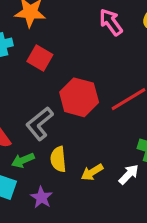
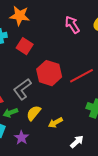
yellow semicircle: (58, 159) -> (34, 113), turned 42
white arrow: (129, 174) -> (77, 142), moved

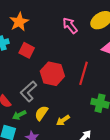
orange star: (20, 16) -> (19, 22), turned -30
red line: (81, 76) -> (84, 73), turned -40

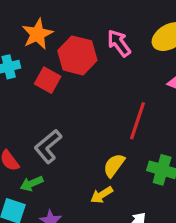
red hexagon: (52, 74) -> (77, 55), moved
yellow semicircle: (41, 113) -> (114, 165), moved

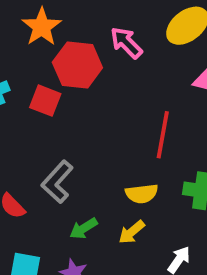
orange star: (37, 34) -> (42, 27), moved
yellow semicircle: (114, 165) -> (142, 194), turned -125
green arrow: (32, 184) -> (83, 228), moved

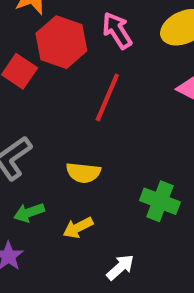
red line: (163, 135) -> (107, 97), moved
yellow semicircle: (142, 194) -> (83, 173), moved

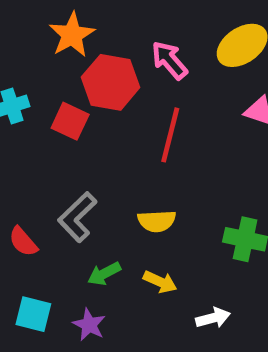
yellow arrow: (78, 228) -> (160, 282), turned -120
white arrow: (120, 267) -> (213, 318), turned 36

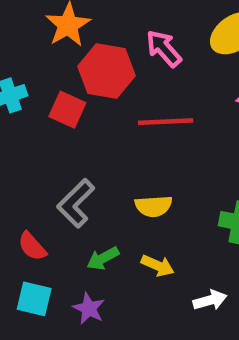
red line: (170, 135) -> (166, 122), turned 74
red semicircle: (23, 242) -> (32, 246), moved

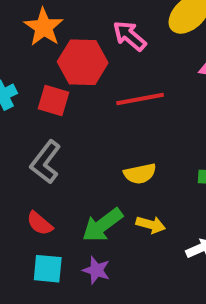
gray L-shape: (76, 203) -> (46, 162), moved
green arrow: (103, 258) -> (102, 225), size x1.5

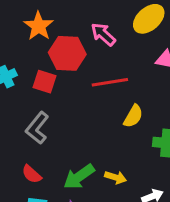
yellow semicircle: (140, 174) -> (133, 116), moved, turned -50

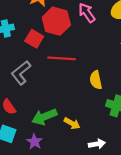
red line: (110, 82) -> (62, 58), moved
yellow semicircle: (133, 116) -> (96, 80), turned 126

